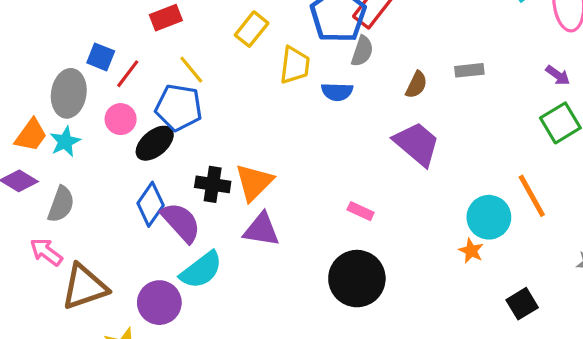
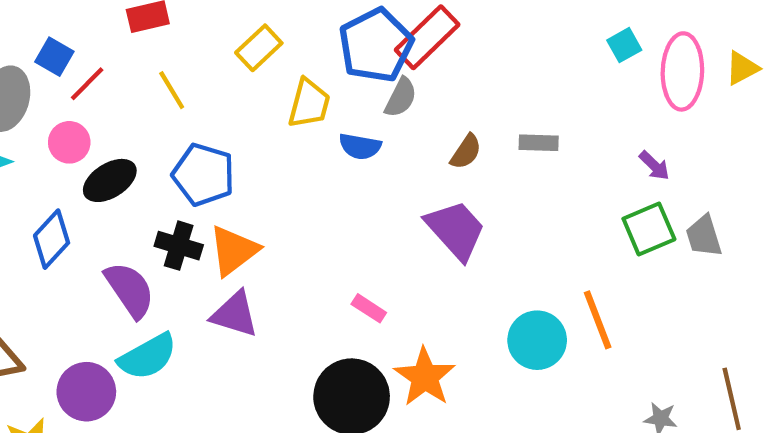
blue pentagon: (179, 107) -> (204, 175), moved
blue diamond: (151, 204) -> (52, 239), moved
orange star: (471, 251) -> (425, 377), moved, size x1.8

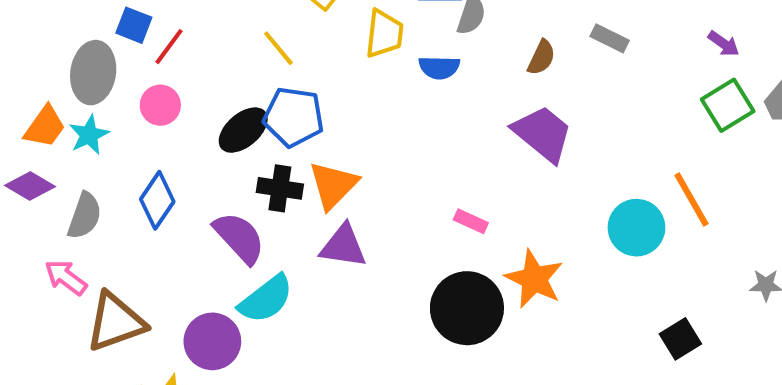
yellow line: (172, 90) -> (278, 48), moved
gray rectangle: (539, 143) -> (610, 38), turned 33
black ellipse: (110, 180) -> (243, 130), moved

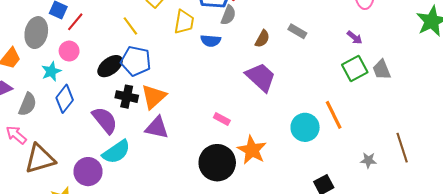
cyan star: (89, 135) -> (51, 71), moved

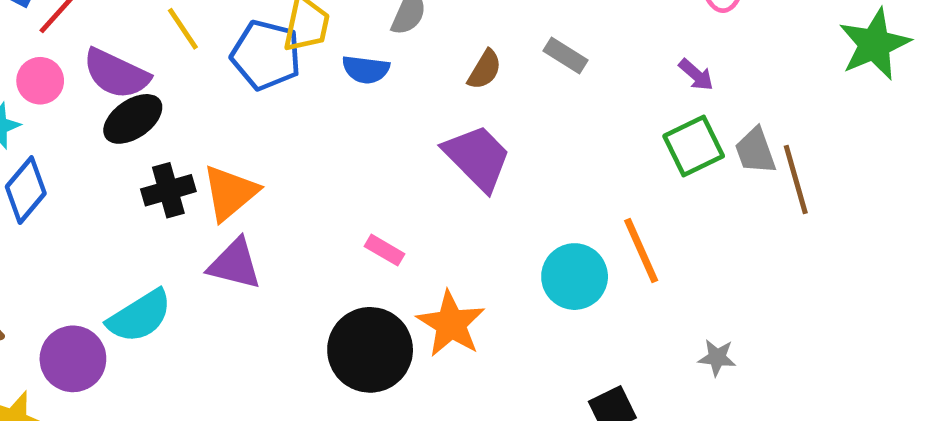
blue pentagon: (136, 61) -> (266, 55), moved
black cross: (127, 97) -> (168, 190), turned -30
purple semicircle: (105, 120) -> (116, 74), moved, turned 152
brown line: (402, 148) -> (796, 179), moved

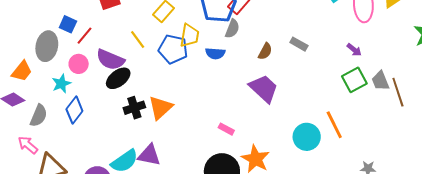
purple triangle: (235, 264) -> (149, 155), moved

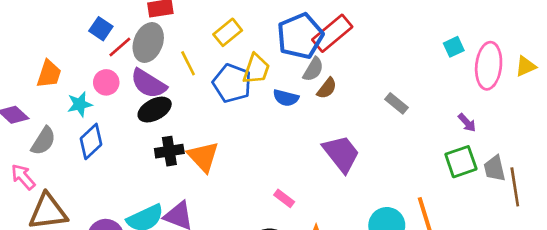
gray ellipse: (47, 46) -> (148, 42), moved
brown semicircle: (265, 51) -> (327, 88), moved
orange trapezoid: (22, 71) -> (49, 74), moved, turned -30
orange triangle: (160, 108) -> (203, 157), turned -40

